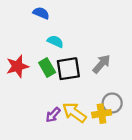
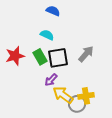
blue semicircle: (41, 13) -> (53, 11), moved
gray circle: (112, 103) -> (77, 104), moved
purple arrow: (53, 115) -> (51, 80), moved

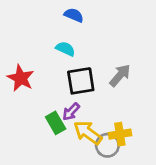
red star: (15, 56) -> (21, 78), turned -30
green rectangle: (40, 57) -> (56, 123), moved

